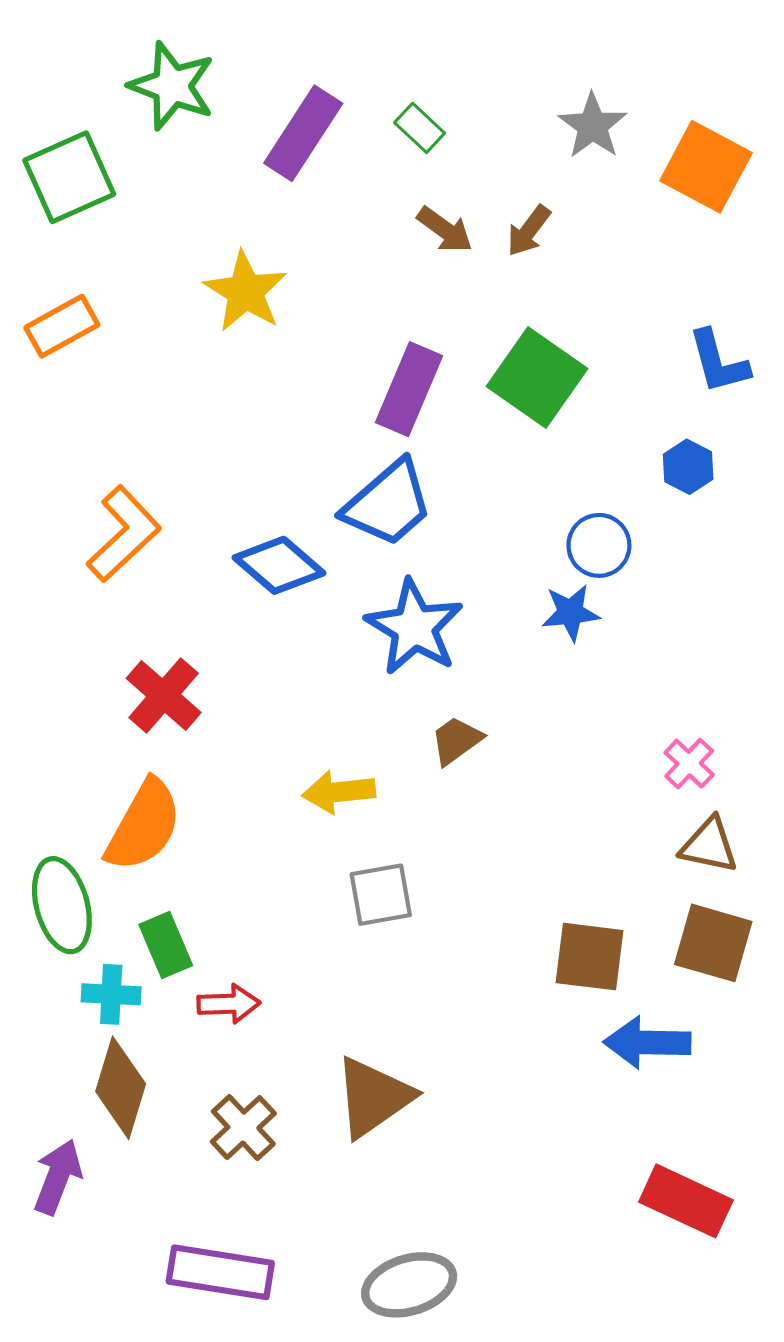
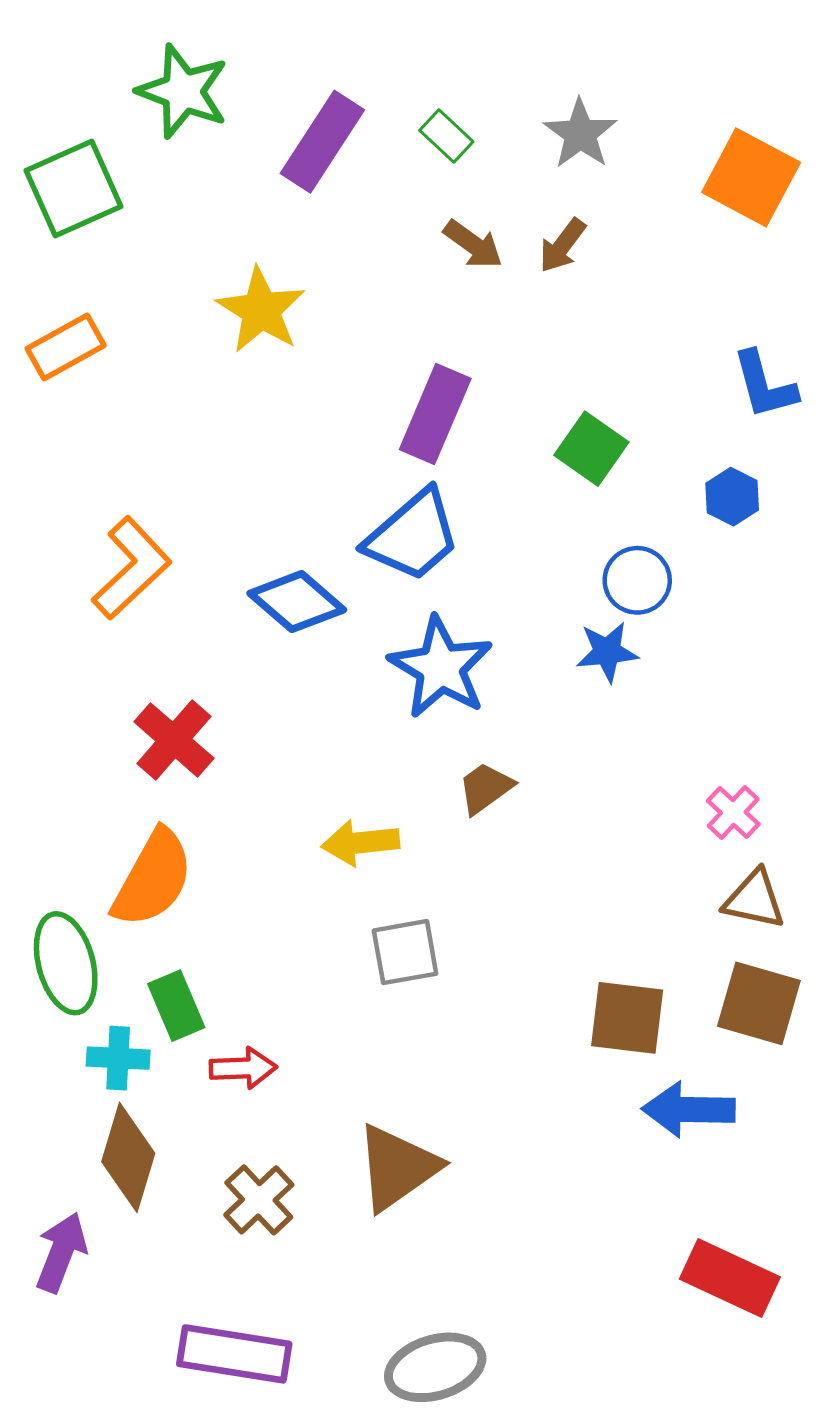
gray star: (593, 126) -> (580, 134), moved
green square: (537, 378) -> (591, 449), moved, size x0.7

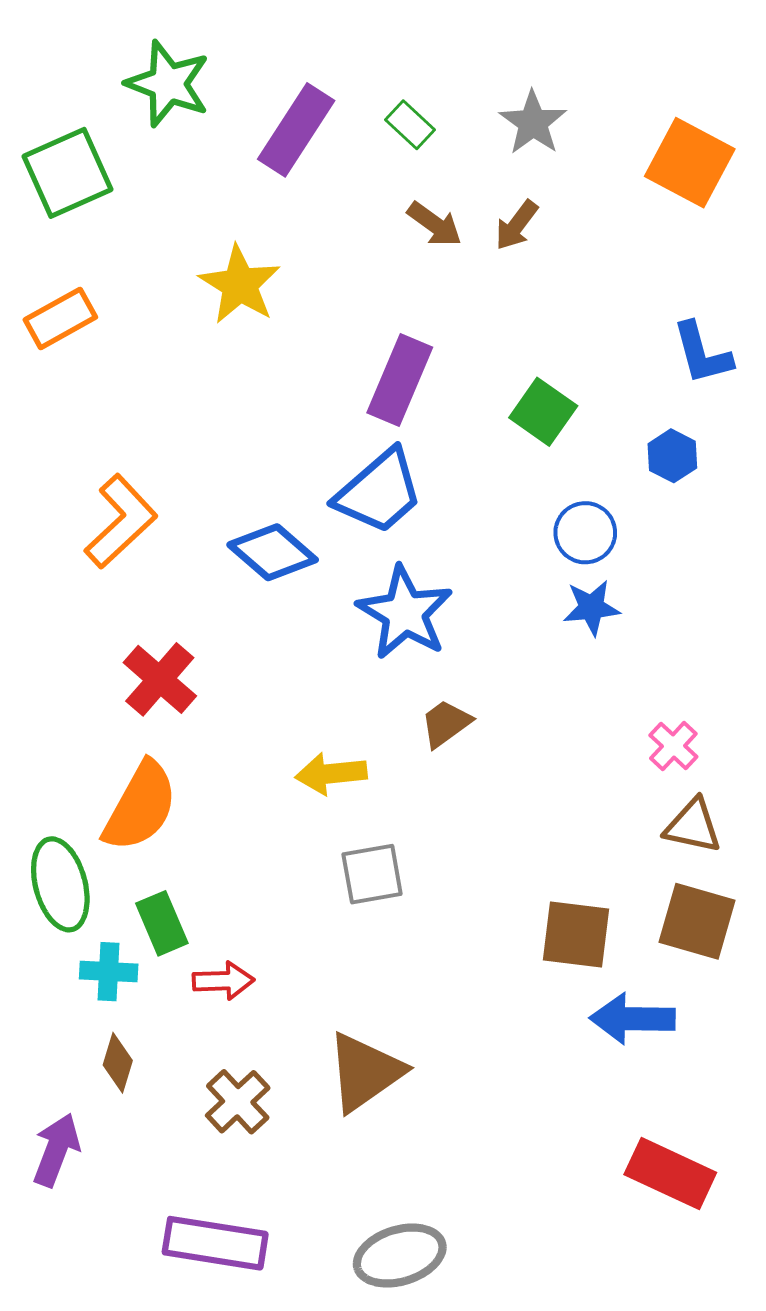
blue star: (607, 652) -> (591, 608), moved
brown diamond: (128, 1157) -> (118, 1063), size x0.6

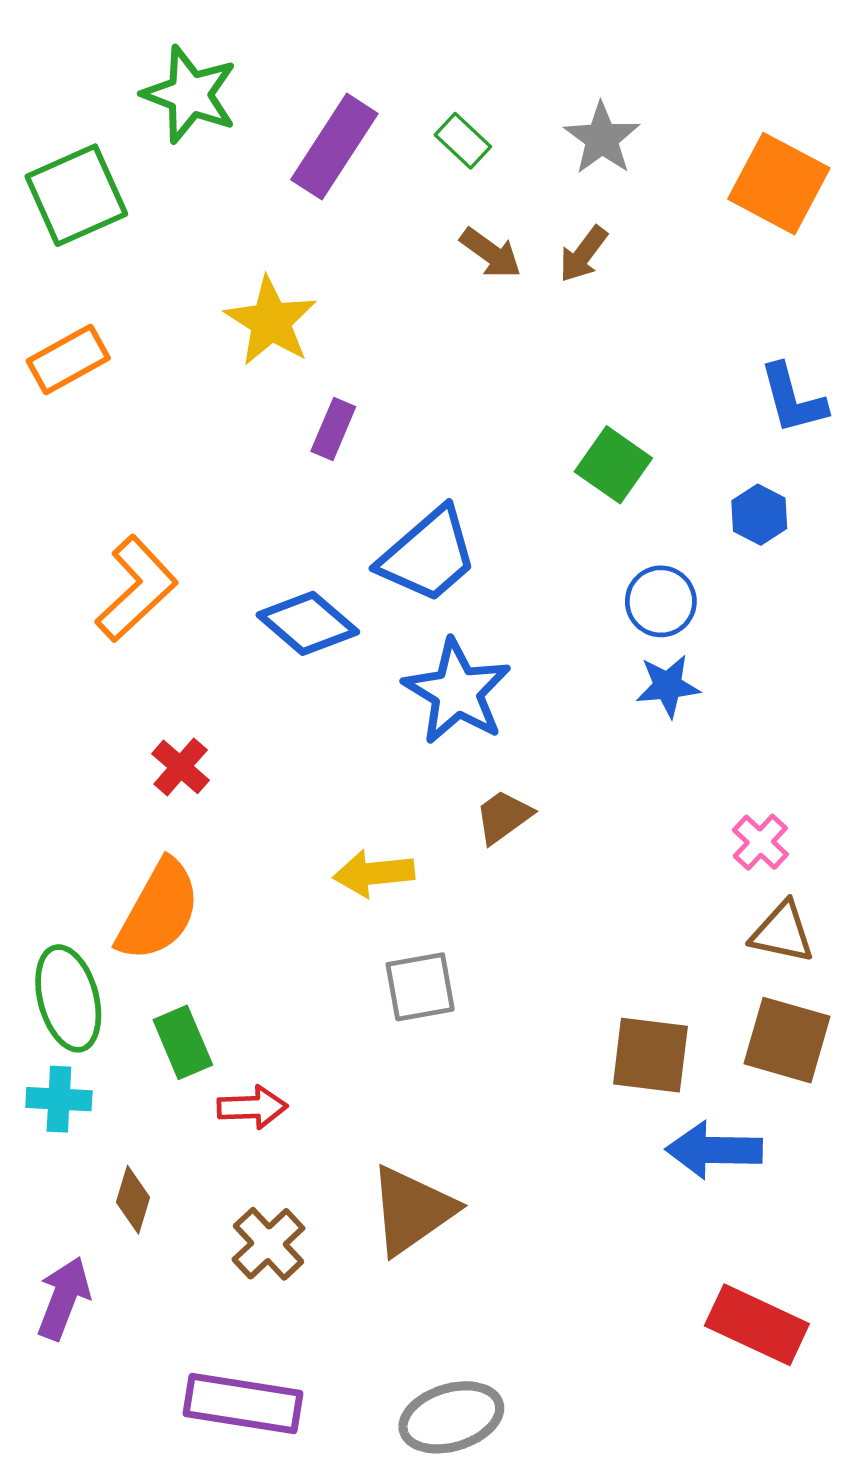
purple rectangle: (400, 380) -> (333, 429), moved, size x0.6
red cross: (160, 679) -> (181, 767), size x0.7
cyan cross: (109, 972) -> (59, 1099), moved

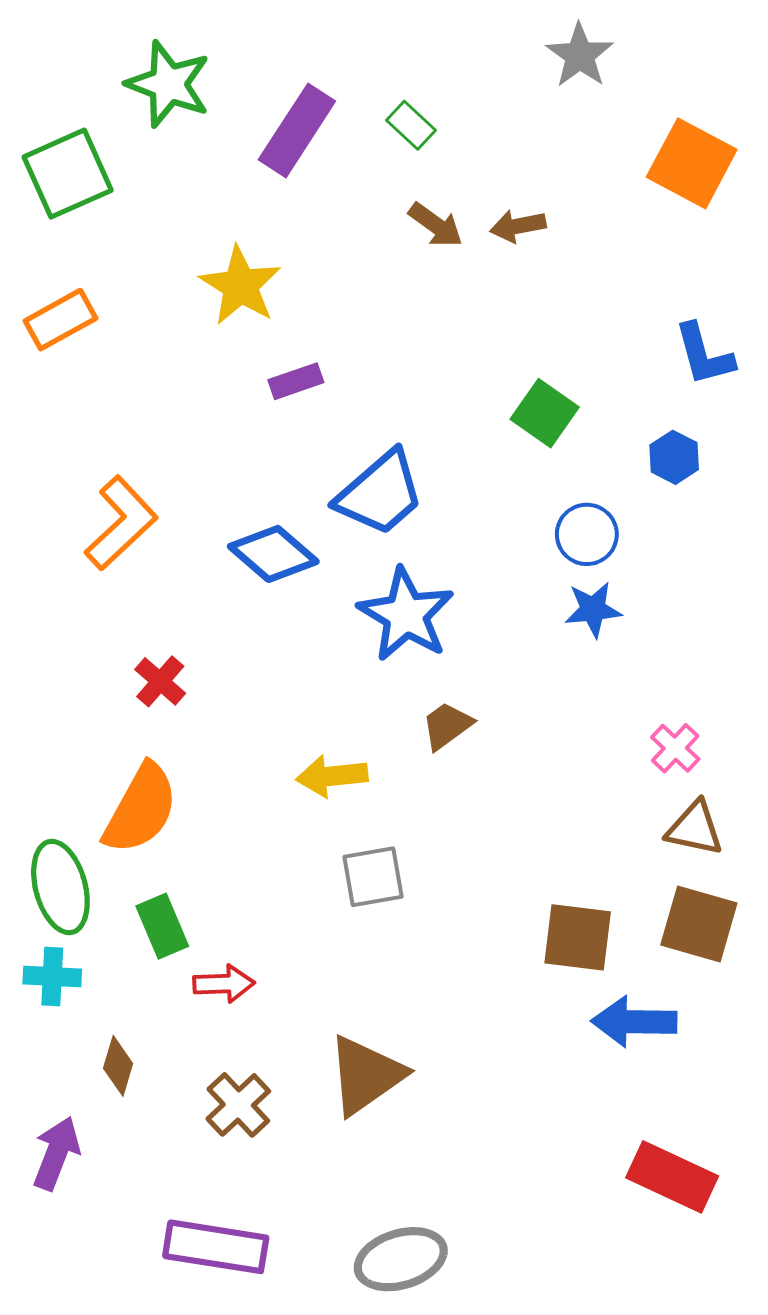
gray star: (602, 138) -> (580, 55), moved
brown arrow: (583, 254) -> (518, 226), turned 42
purple rectangle: (333, 429) -> (296, 381), turned 48

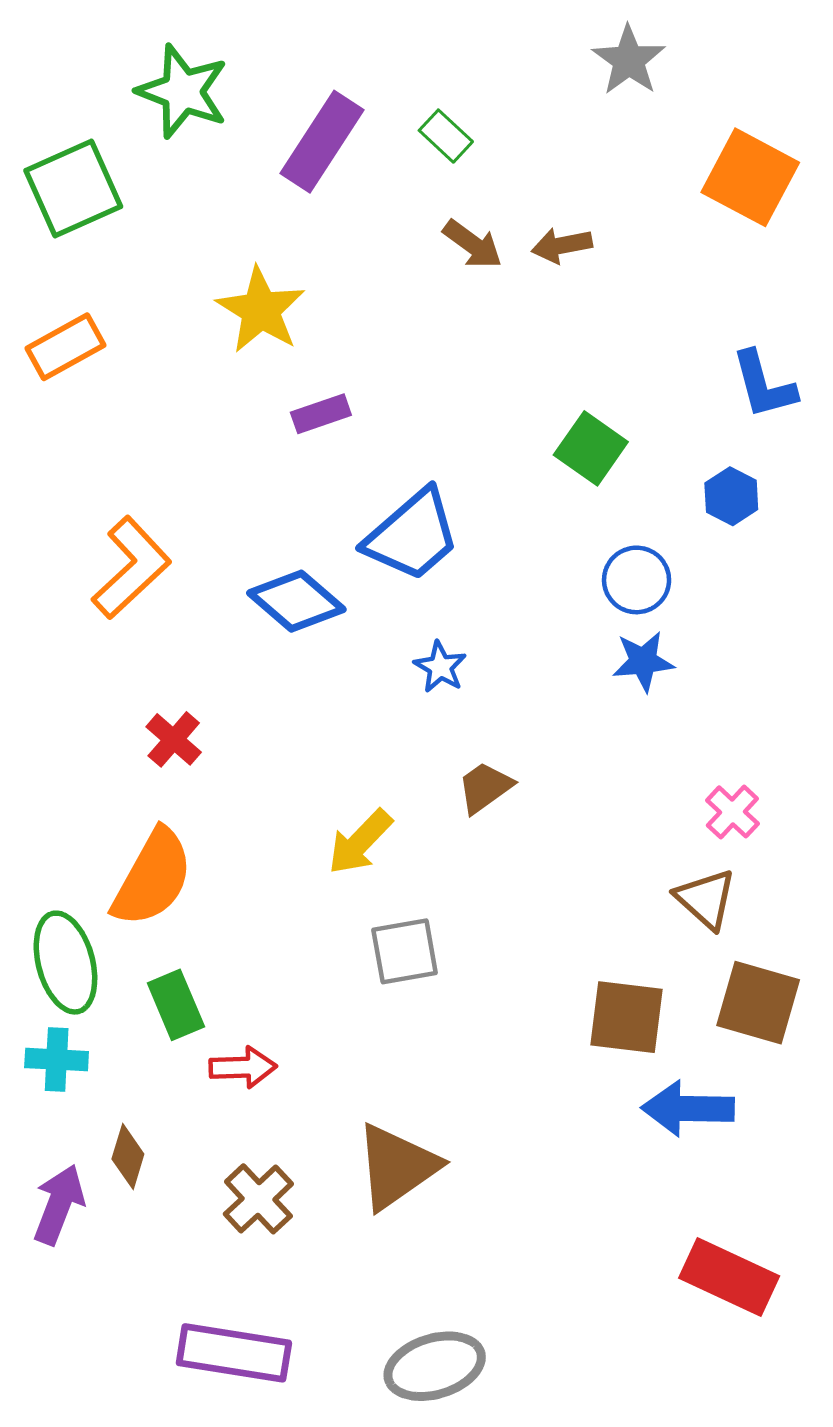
blue star: (406, 615) -> (440, 667), size x0.5
yellow arrow: (332, 776) -> (360, 842), turned -40
brown triangle: (695, 828) -> (706, 899), moved, turned 30
purple arrow: (56, 1153) -> (59, 1205), moved

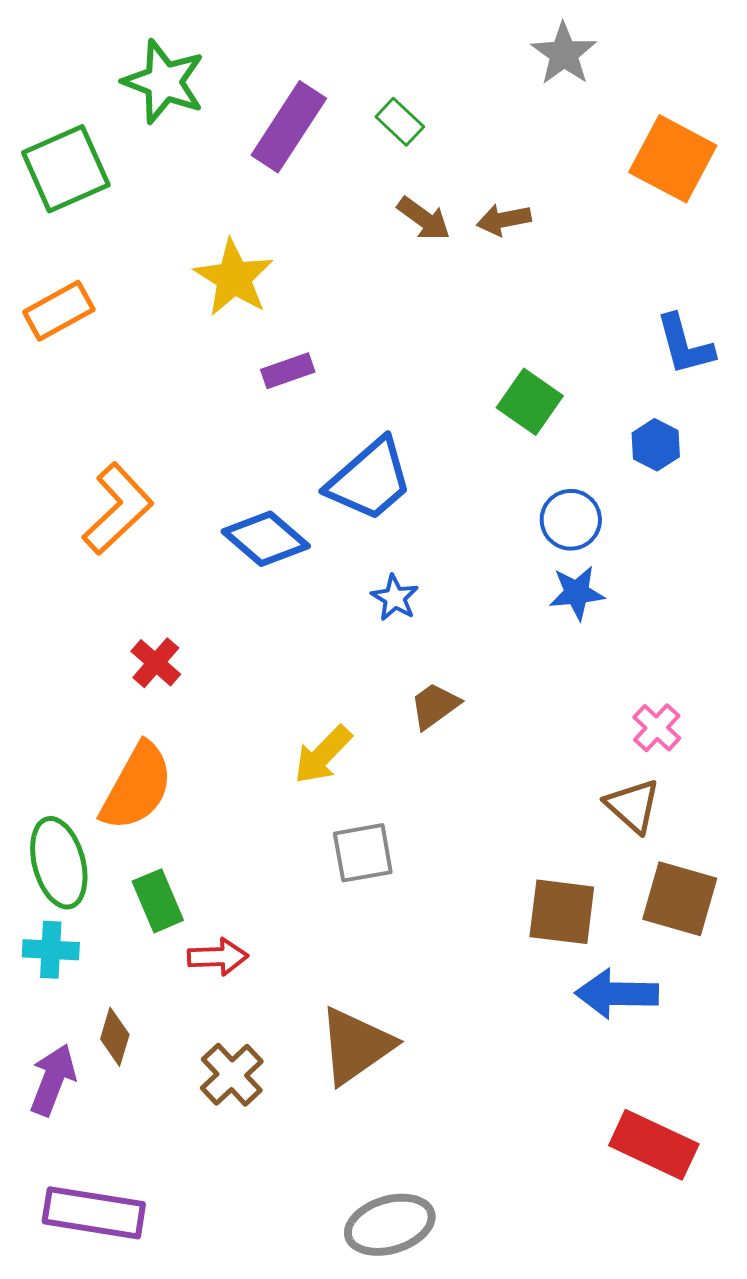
purple rectangle: (234, 1353) -> (94, 1213), moved

